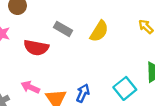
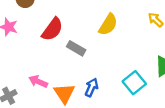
gray rectangle: (63, 29) -> (76, 48), moved
red semicircle: (36, 48) -> (52, 29), moved, turned -65

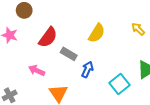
pink arrow: (38, 81) -> (37, 70), moved
blue arrow: (92, 87) -> (87, 69), moved

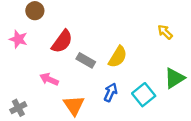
yellow semicircle: (97, 33) -> (118, 57), moved
blue arrow: (87, 69) -> (111, 92), moved

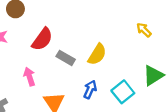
pink arrow: (49, 79) -> (29, 77), turned 48

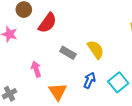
red semicircle: (42, 39) -> (47, 23), moved
yellow semicircle: (97, 54) -> (96, 50), turned -66

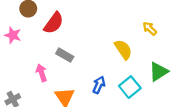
yellow semicircle: (96, 50) -> (123, 50), moved
gray rectangle: (68, 53) -> (65, 55), moved

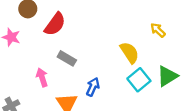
blue arrow: (99, 85) -> (93, 87), moved
cyan square: (130, 87) -> (139, 80), moved

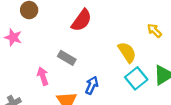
red semicircle: (55, 24) -> (82, 20), moved

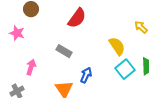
pink arrow: (43, 76) -> (31, 67), moved, turned 35

